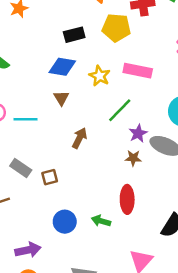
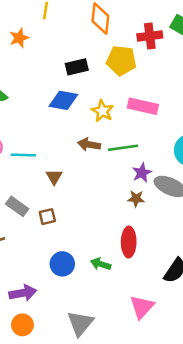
brown triangle: (61, 98) -> (54, 177), moved
green line: (120, 110) -> (123, 148), turned 36
brown arrow: (79, 138) -> (89, 144), moved, turned -108

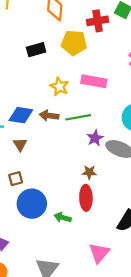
blue diamond: (63, 100) -> (21, 115), moved
brown star: (136, 199) -> (89, 172), moved
blue circle: (62, 264) -> (32, 204), moved, size x1.4

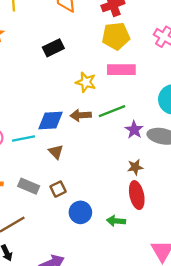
yellow pentagon: (74, 43) -> (116, 36), moved
blue circle: (32, 204) -> (80, 212), size x0.7

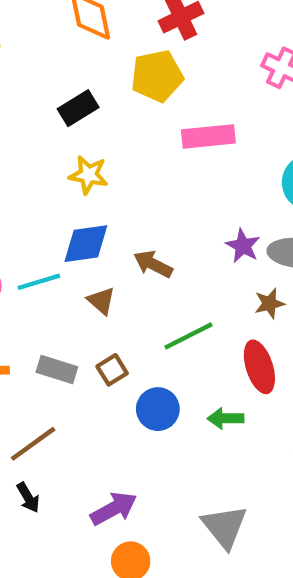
yellow pentagon: (116, 36) -> (157, 76), moved
yellow star: (86, 82) -> (88, 175), moved
green line: (112, 111) -> (188, 336), moved
brown arrow: (81, 115) -> (153, 264), moved, turned 36
brown star: (135, 167) -> (269, 304), moved

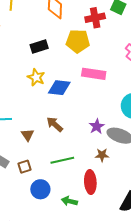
blue diamond: (86, 244) -> (59, 88), moved

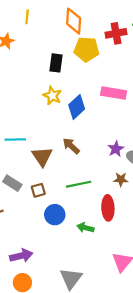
yellow pentagon: (78, 41) -> (86, 49), moved
black rectangle: (39, 46) -> (56, 63), turned -66
blue diamond: (59, 88) -> (77, 107), turned -50
brown triangle: (28, 135) -> (42, 157), size x1.5

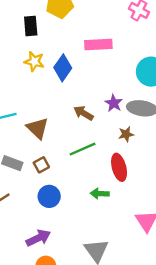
brown arrow: (71, 146) -> (83, 113), moved
blue circle: (55, 215) -> (49, 196), moved

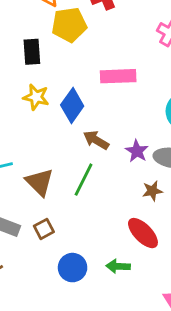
brown arrow: (83, 113) -> (96, 140), moved
green line: (82, 149) -> (84, 180), moved, turned -40
red ellipse: (119, 167) -> (143, 233), turned -30
blue circle: (49, 196) -> (73, 268), moved

